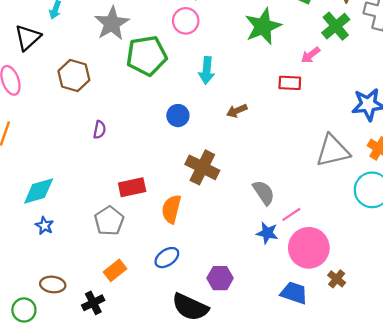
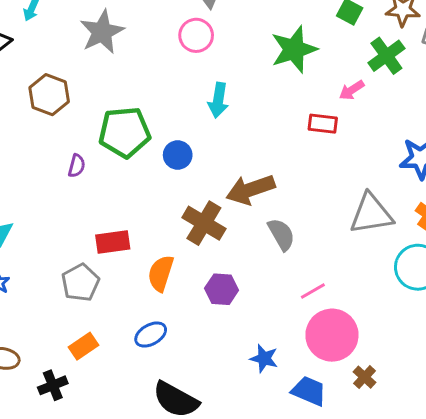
green pentagon: (147, 56) -> (125, 132), moved
brown arrow: (237, 111) -> (250, 189), moved, size x1.8
gray semicircle: (264, 193) -> (281, 234), moved
blue star: (267, 233) -> (264, 358), moved
purple hexagon: (220, 278) -> (222, 289), moved

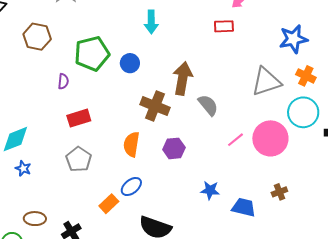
brown arrow: (250, 189) -> (183, 78), turned 128
red rectangle: (113, 242) -> (79, 118), moved
pink circle: (332, 335) -> (270, 138), moved
orange rectangle: (84, 346) -> (109, 204), moved
brown cross: (364, 377) -> (279, 192), turned 35

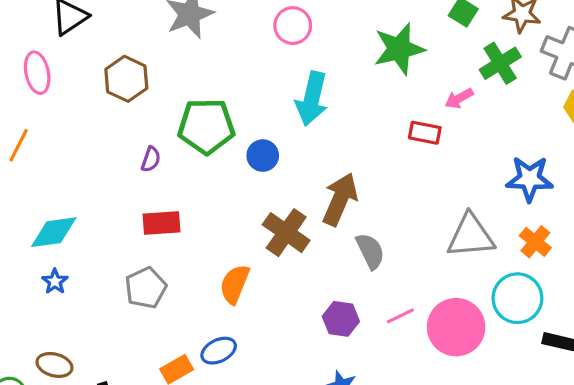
cyan arrow: (151, 22) -> (312, 99), size x1.4
purple hexagon: (174, 148) -> (341, 319), moved

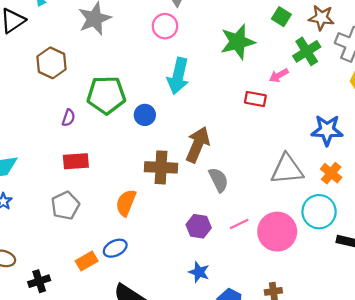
brown cross: (286, 233) -> (161, 167), turned -32

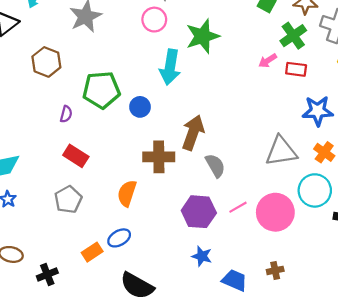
green star: (238, 42) -> (203, 36), moved
red rectangle: (255, 99) -> (296, 69), moved
red rectangle: (76, 161) -> (76, 156), turned 40
purple hexagon: (199, 226) -> (199, 212), size x1.4

